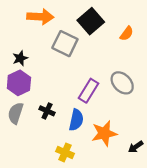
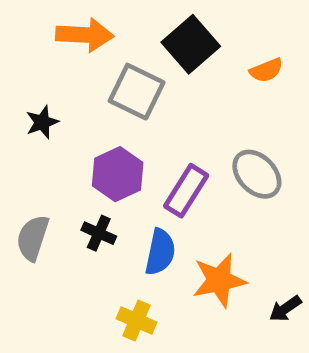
orange semicircle: (127, 34) -> (266, 70), turned 32
purple hexagon: (19, 83) -> (118, 174), moved

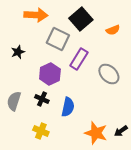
purple rectangle: (186, 191) -> (79, 59), moved
orange star: (219, 280) -> (96, 133), moved, turned 30
yellow cross: (137, 320) -> (41, 131), moved

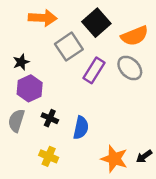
orange semicircle: (113, 30) -> (135, 36), size x1.6
gray square: (58, 39) -> (69, 47), turned 30
purple hexagon: (50, 74) -> (30, 88), moved
gray ellipse: (109, 74) -> (130, 68), moved

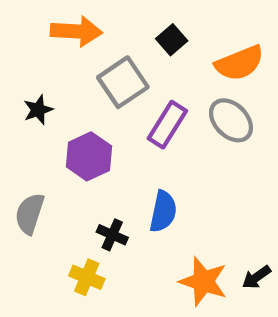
black square: (96, 23) -> (172, 40), size x0.6
purple hexagon: (30, 88) -> (89, 156), moved
black cross: (50, 118) -> (112, 235), moved
blue semicircle: (81, 128) -> (163, 211), moved

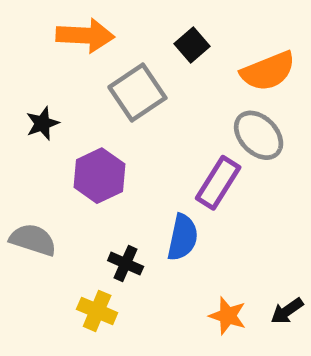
purple rectangle: (167, 125) -> (218, 183), moved
gray semicircle: (30, 214) -> (33, 240), turned 90
orange star: (203, 281) -> (228, 316), size x0.7

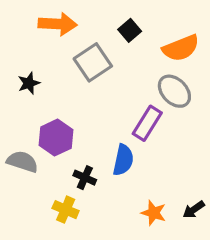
purple hexagon: (99, 176) -> (56, 138), moved

